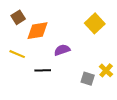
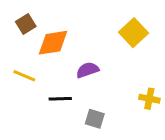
yellow cross: (106, 70) -> (149, 99), turned -32
gray square: (88, 79) -> (95, 119), moved

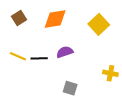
orange diamond: (53, 43) -> (55, 19), moved
black line: (60, 99) -> (39, 58), moved

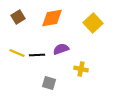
yellow cross: (110, 73) -> (81, 69), moved
gray square: (70, 88) -> (49, 83), moved

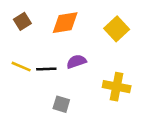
yellow cross: (81, 69) -> (117, 87), moved, size x1.5

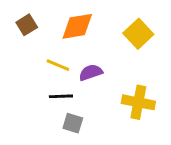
yellow line: (21, 67) -> (58, 65), moved
black line: (46, 69) -> (61, 96), moved

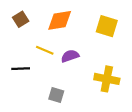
yellow square: (138, 34) -> (107, 26), turned -30
black line: (61, 96) -> (21, 69), moved

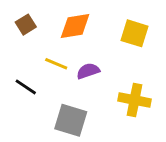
black line: (21, 69) -> (26, 87), turned 36
gray square: (56, 95) -> (71, 120), size x1.6

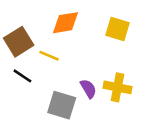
brown square: (26, 25) -> (19, 42), moved, size x1.6
purple semicircle: (88, 71) -> (88, 89), moved, turned 78

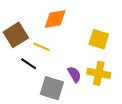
yellow square: (118, 29) -> (99, 39), moved
black line: (22, 76) -> (29, 64), moved

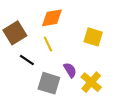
yellow line: (41, 47) -> (48, 44), moved, turned 42
yellow cross: (99, 73) -> (91, 82), moved, turned 30

